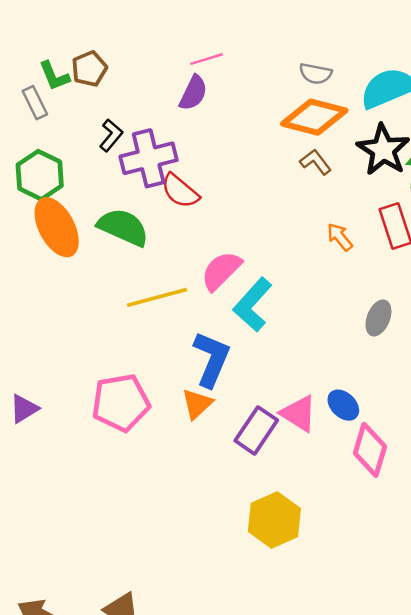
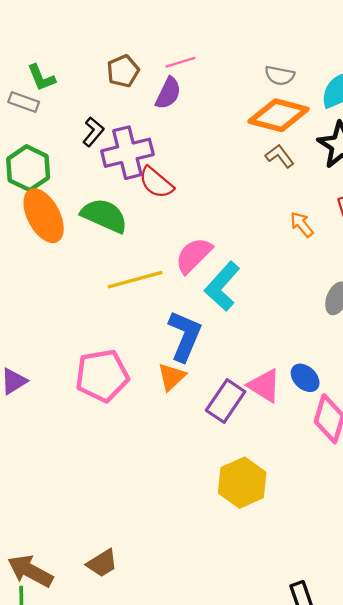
brown pentagon: (89, 69) -> (123, 71), moved
gray rectangle: (35, 103) -> (24, 102), turned -44

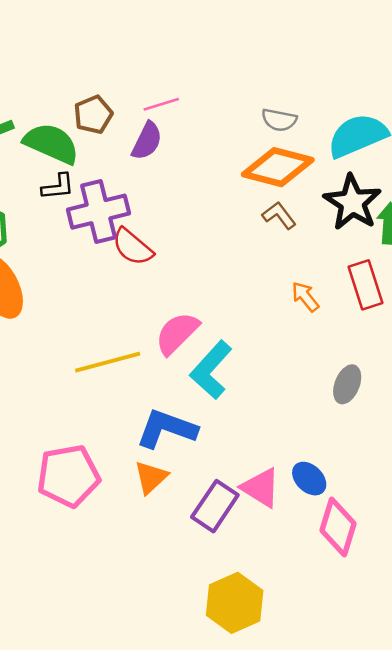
black L-shape: (93, 132) -> (58, 187), turned 44
green semicircle: (104, 216) -> (51, 143), moved
blue L-shape: (185, 336) -> (167, 429), turned -93

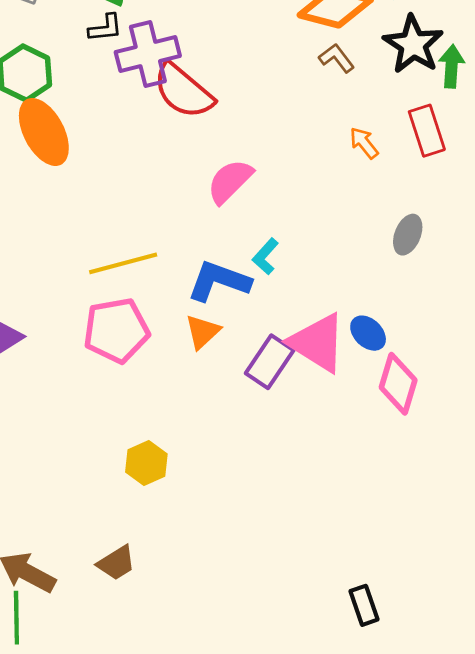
red semicircle: (133, 247) -> (183, 91), size x1.4
yellow line: (108, 362) -> (123, 263), moved
cyan L-shape: (211, 370) -> (265, 256), moved, size x0.6
pink triangle: (261, 488) -> (317, 343), size x1.4
yellow hexagon: (235, 603) -> (146, 463), moved, size x0.7

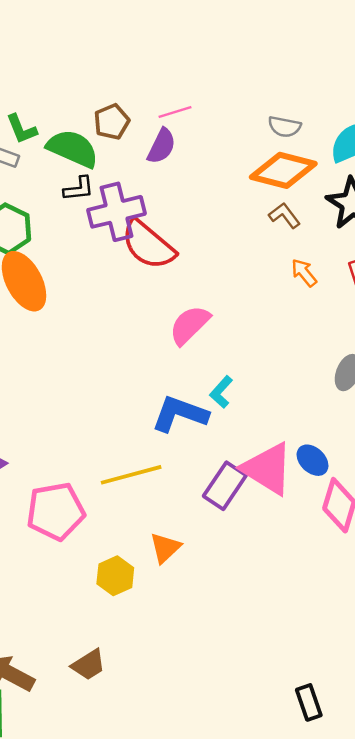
orange arrow: (364, 143) -> (304, 273), moved
yellow line: (123, 263) -> (131, 475), moved
pink pentagon: (116, 330) -> (56, 511), moved
orange triangle: (203, 332) -> (165, 548), moved

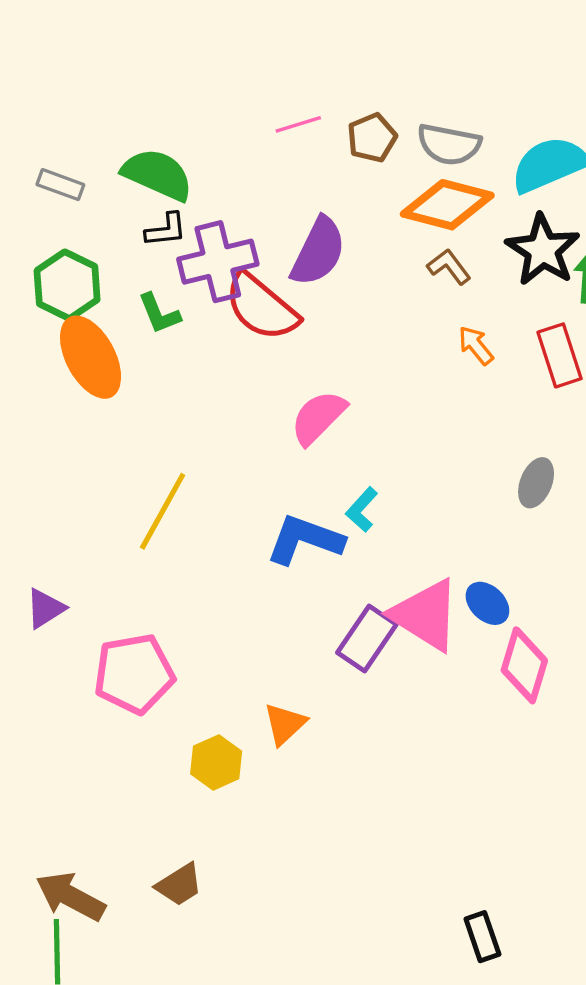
brown pentagon: (112, 122) -> (372, 138), moved
gray semicircle: (285, 127) -> (449, 144), size x1.4
green L-shape: (22, 129) -> (159, 314), moved
purple semicircle: (162, 146) -> (318, 252), moved, size x1.4
yellow line: (131, 475) -> (163, 511), moved, turned -46

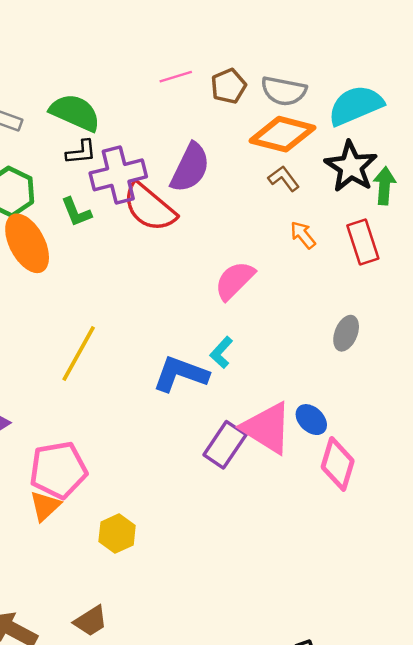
pink semicircle: (318, 417) -> (235, 280), moved
orange triangle: (285, 724) -> (45, 506), moved

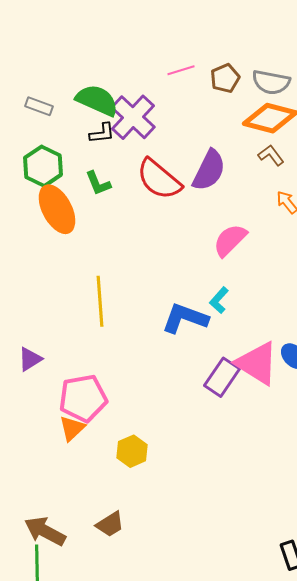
purple semicircle: (190, 168) -> (209, 170), moved
purple cross: (118, 175) -> (133, 117), moved, turned -33
yellow line: (79, 354) -> (100, 301), turned -33

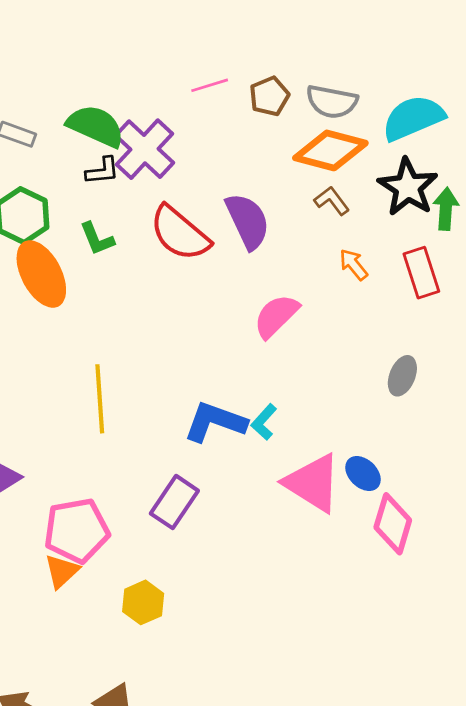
purple semicircle: (209, 170) -> (248, 221), turned -51
cyan L-shape: (219, 300) -> (264, 422), moved
purple rectangle: (222, 377) -> (174, 502), moved

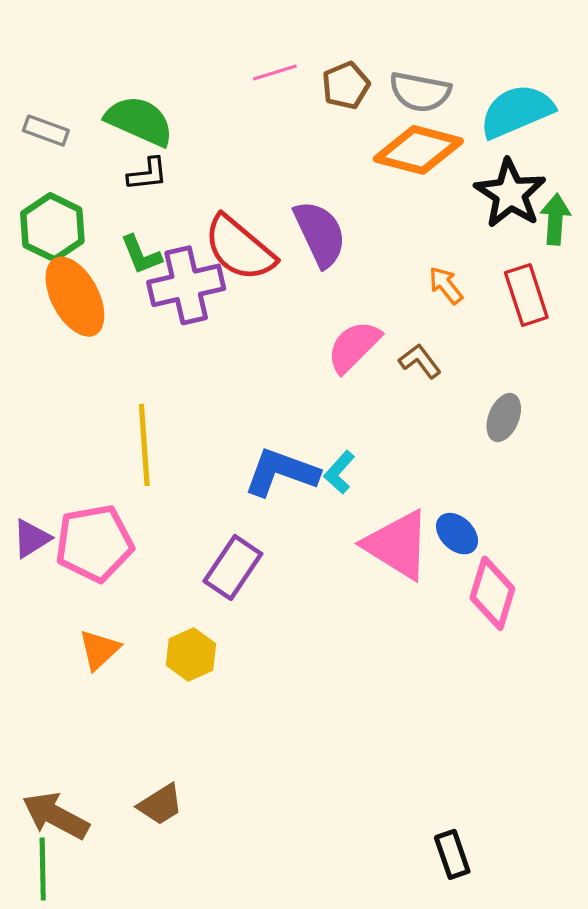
purple cross: (144, 149) -> (186, 285), moved, turned 34
brown L-shape: (332, 201) -> (420, 361), moved
pink pentagon: (77, 531) -> (94, 543), moved
yellow hexagon: (143, 602) -> (191, 654), moved

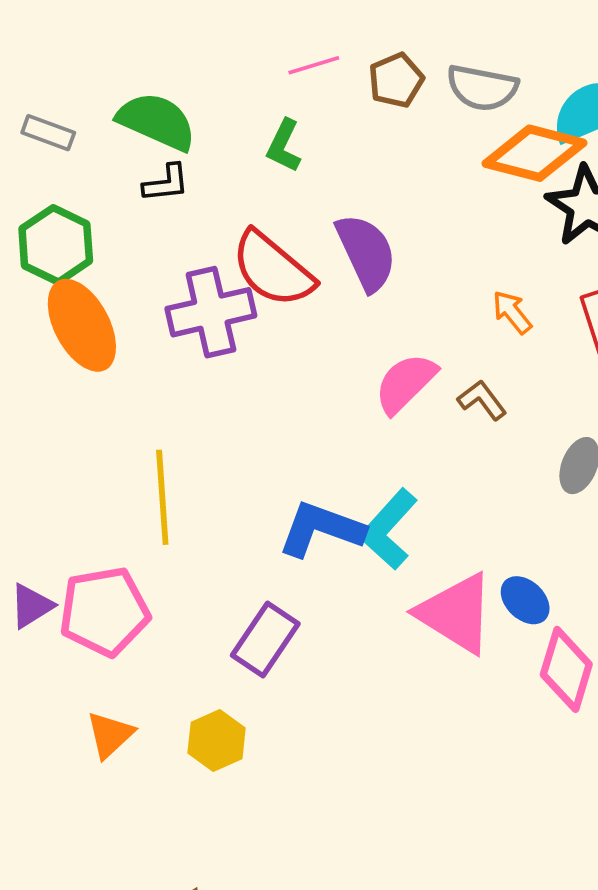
orange diamond: (418, 150) -> (534, 153), moved
green L-shape: (141, 255) -> (284, 146), moved, turned 48
cyan L-shape: (339, 472) -> (389, 529), size x1.6

